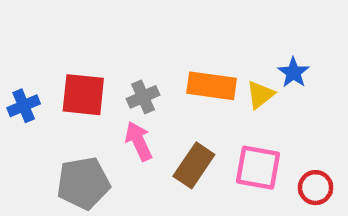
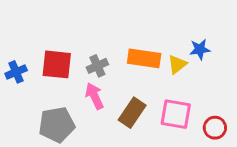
blue star: (293, 73) -> (200, 49), turned 30

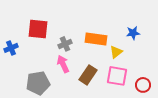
red square: (57, 64) -> (38, 29), moved
yellow triangle: (177, 64) -> (116, 52), moved

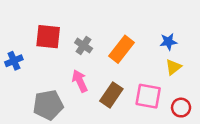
orange rectangle: (96, 39) -> (122, 49), turned -60
gray cross: (65, 44) -> (84, 46), moved, turned -32
yellow triangle: (116, 52) -> (173, 67), moved

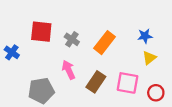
blue cross: (14, 61) -> (12, 52), turned -32

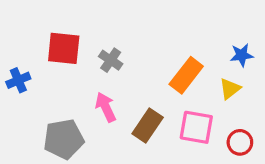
blue star: (145, 36) -> (242, 55), moved
orange rectangle: (105, 43) -> (186, 75), moved
blue cross: (12, 52) -> (18, 80), turned 32

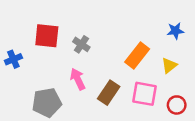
blue star: (242, 55) -> (175, 31), moved

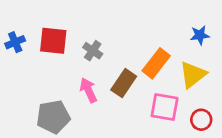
blue cross: (13, 59) -> (15, 42), moved
yellow triangle: (169, 65) -> (193, 75), size x1.5
brown rectangle: (109, 93) -> (124, 83), moved

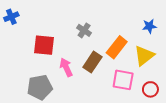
red square: (53, 41) -> (44, 45), moved
blue cross: (15, 42) -> (11, 17), moved
gray cross: (93, 51) -> (84, 30), moved

